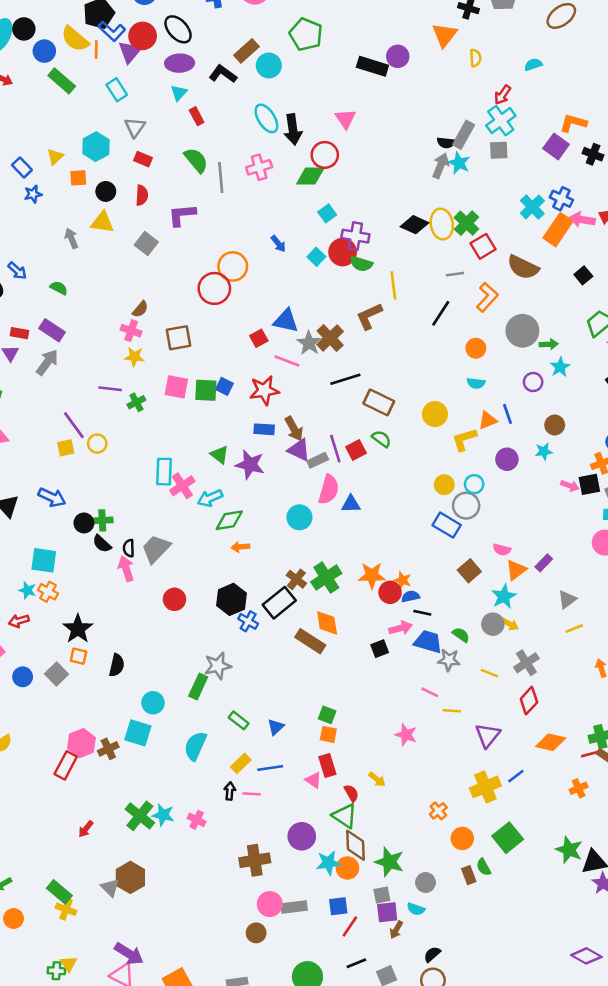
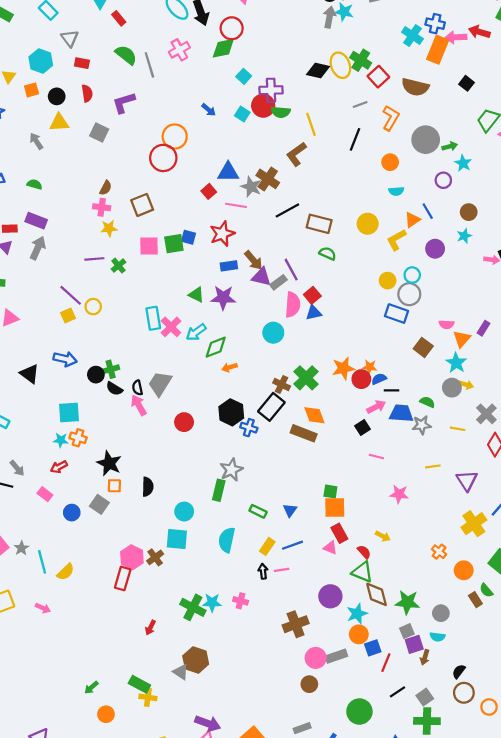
red square: (356, 450) -> (312, 295), moved
pink line: (430, 692) -> (376, 456), moved
orange square: (328, 734) -> (335, 507), size x1.5
orange circle: (347, 868) -> (359, 634), moved

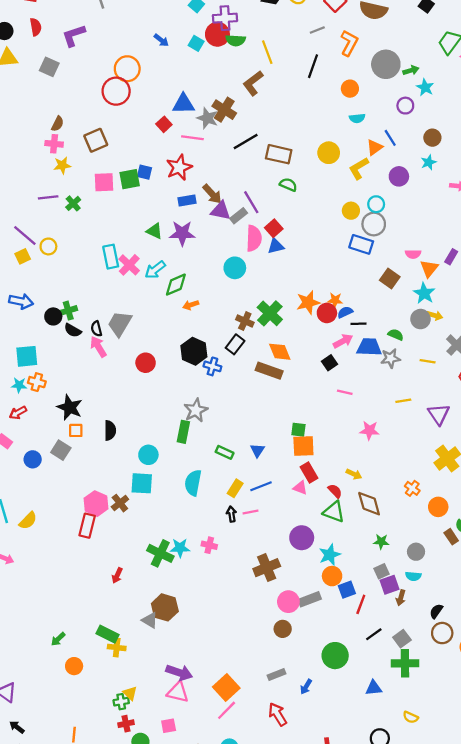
black rectangle: (271, 407) -> (235, 344), size x0.7
brown diamond: (376, 594) -> (369, 504), moved
green star: (407, 602) -> (381, 542), size x0.6

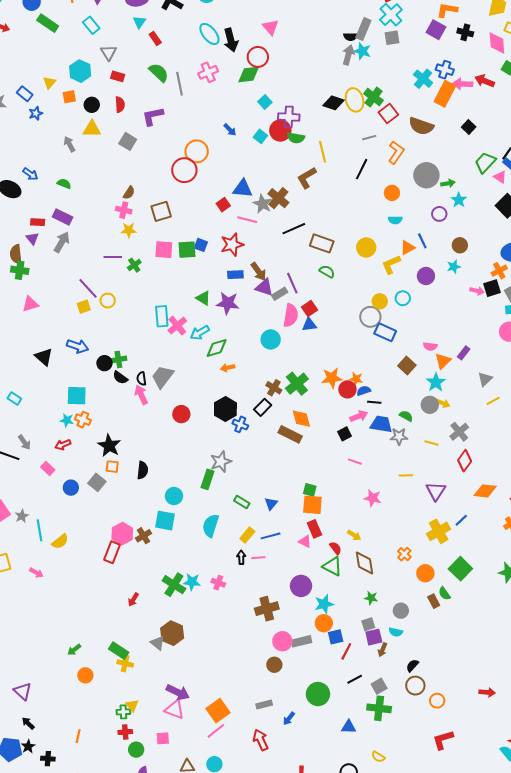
gray circle: (374, 224) -> (370, 317), moved

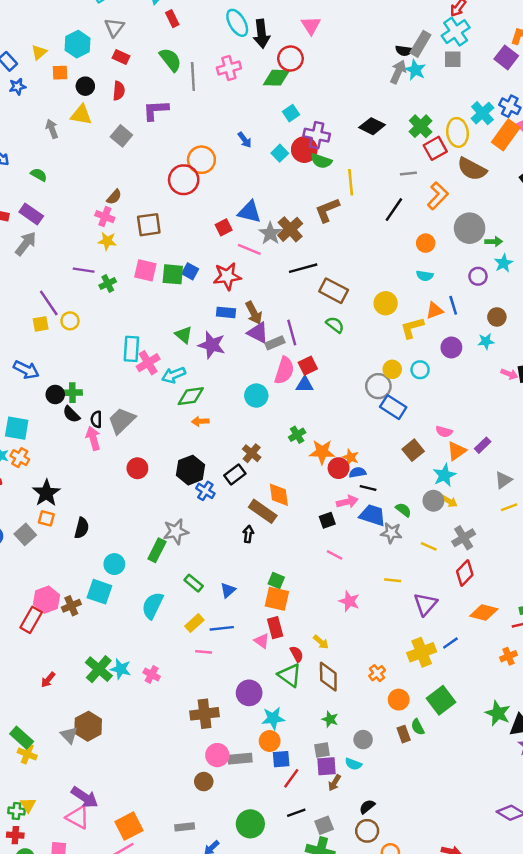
yellow ellipse: (354, 100) -> (457, 132), moved
green cross: (297, 384) -> (297, 435), moved, size x0.6
black arrow: (241, 557) -> (248, 534), moved

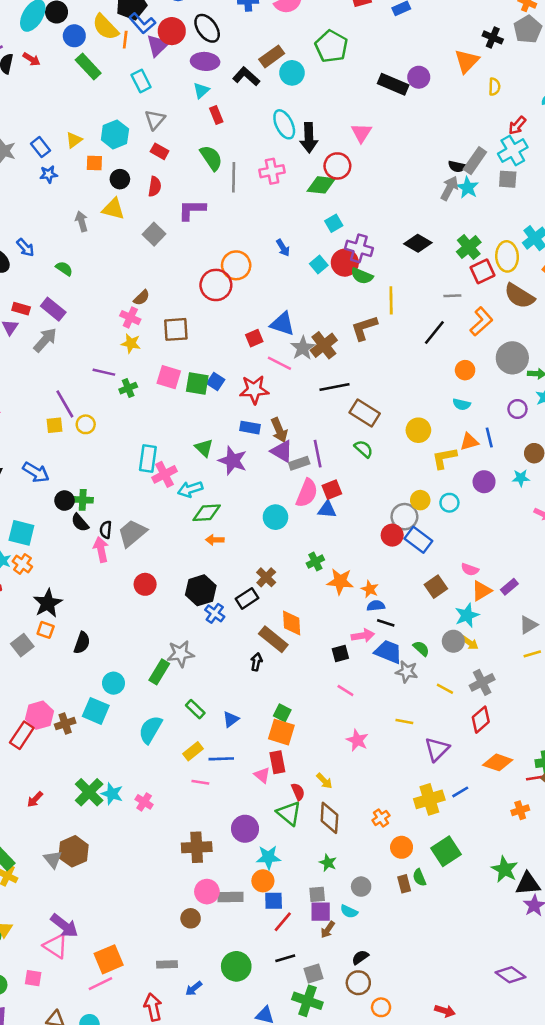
red circle: (339, 468) -> (392, 535), moved

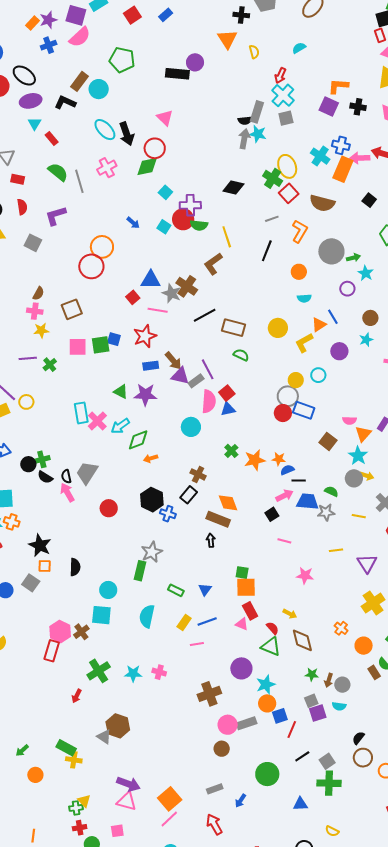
yellow ellipse: (507, 256) -> (287, 166), moved
green cross: (89, 792) -> (99, 671), moved, turned 30
brown arrow: (328, 930) -> (329, 680), moved

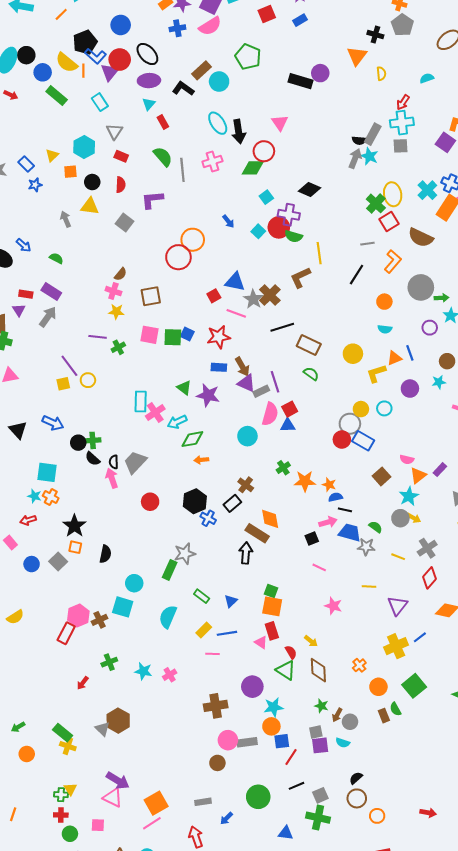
cyan cross: (283, 95) -> (402, 123), turned 30
black diamond: (233, 187) -> (309, 189), moved
black arrow: (211, 540) -> (246, 553), size x1.5
green cross: (99, 671) -> (109, 662), size x0.7
pink cross: (159, 672) -> (170, 675), turned 32

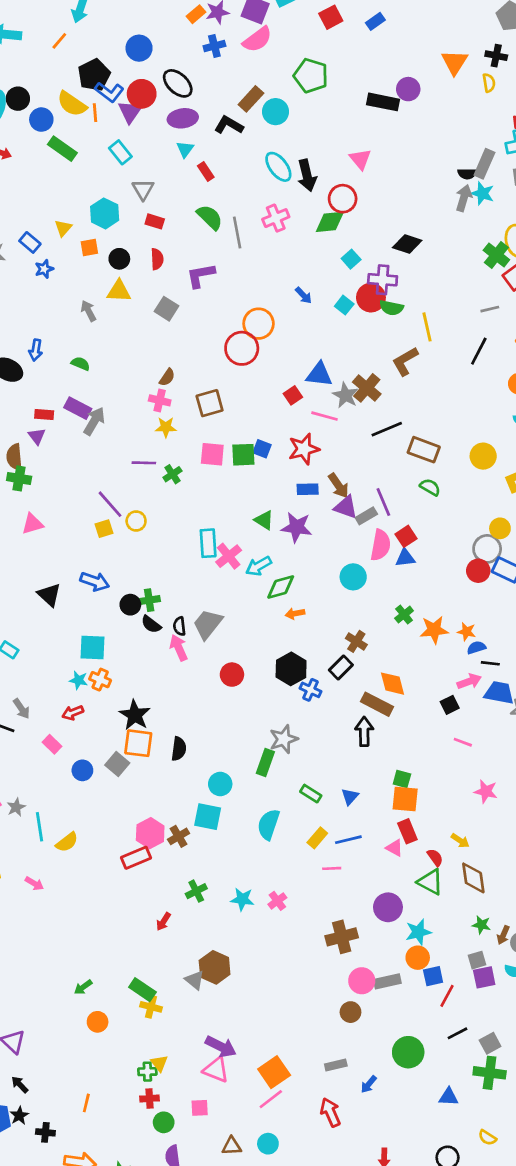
black cross: (375, 35) -> (496, 56), moved
blue arrow: (23, 245) -> (36, 350), turned 63
gray arrow: (48, 317) -> (94, 421), moved
orange square: (75, 547) -> (138, 743), size x1.6
red rectangle: (66, 633) -> (136, 858), turned 45

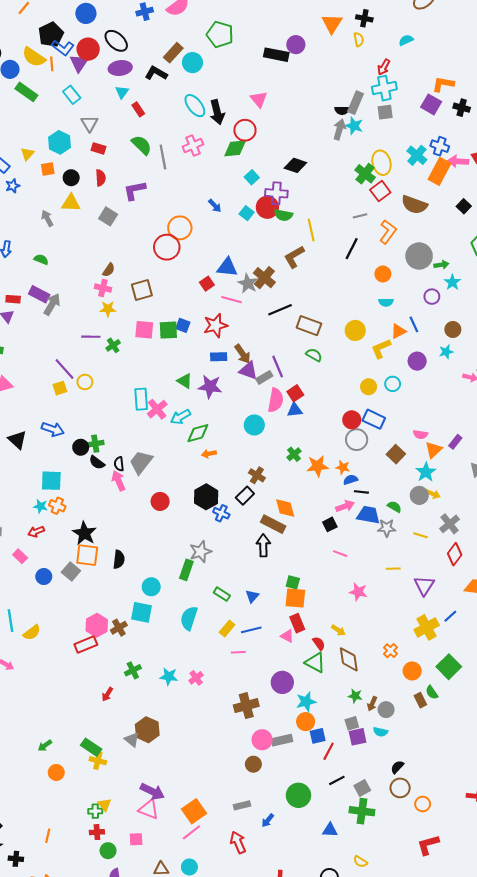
gray circle: (487, 549) -> (357, 440), moved

